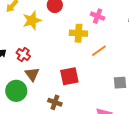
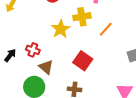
yellow star: (32, 20) -> (61, 29), moved
red square: (69, 76) -> (83, 61), turned -30

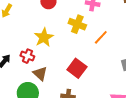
yellow cross: (82, 17) -> (77, 24), turned 30
yellow star: (61, 29) -> (44, 37), moved

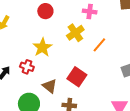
yellow cross: (77, 24) -> (75, 33), turned 36
brown triangle: (40, 74) -> (50, 86), moved

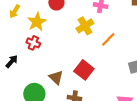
yellow star: (42, 47) -> (37, 22), moved
red cross: (27, 67) -> (33, 43), moved

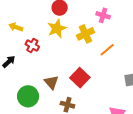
yellow arrow: (15, 11) -> (16, 27), moved, turned 72
yellow star: (37, 22) -> (57, 28), moved

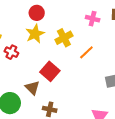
pink cross: (103, 15) -> (93, 19), moved
red square: (80, 78) -> (50, 71), moved

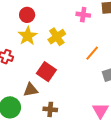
orange line: (86, 52) -> (92, 53), moved
brown triangle: (32, 88) -> (31, 90), turned -49

